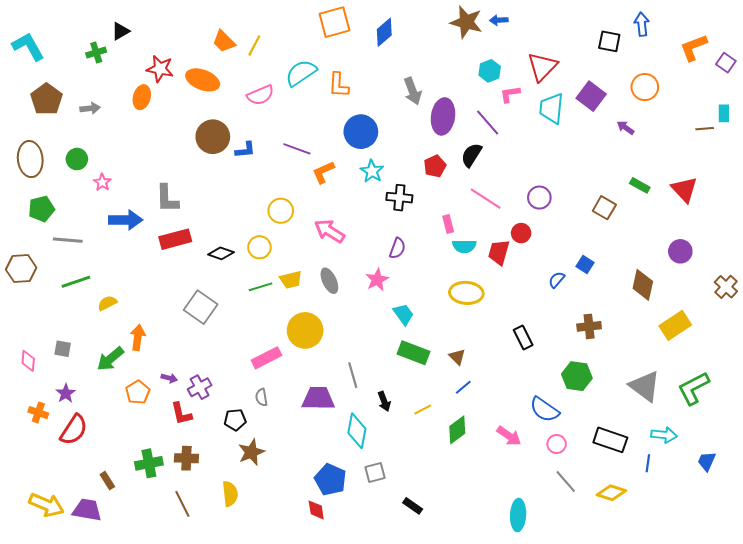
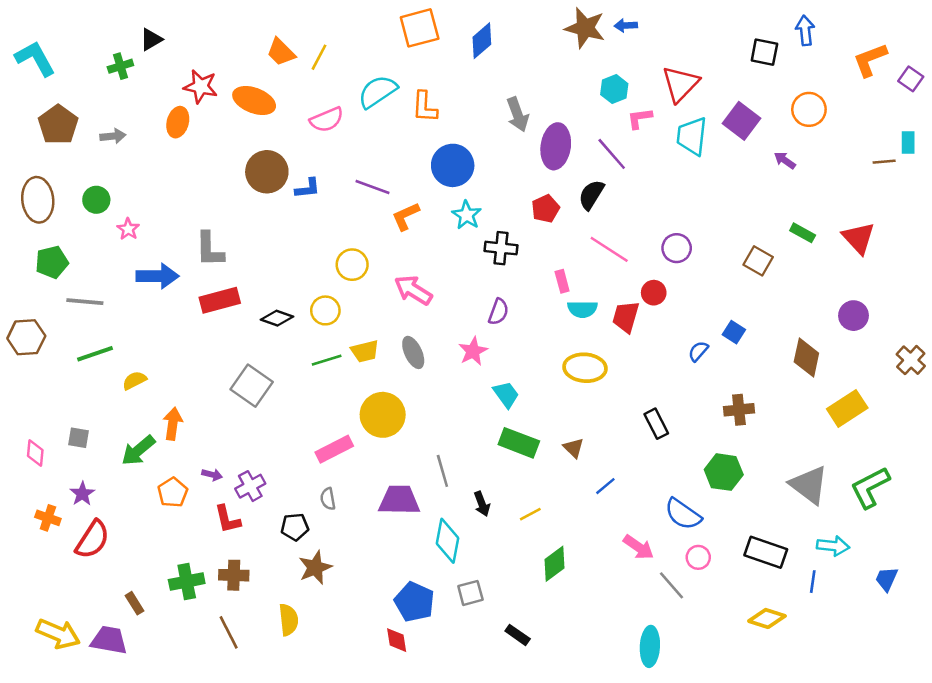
blue line: (463, 387) -> (605, 486), moved
green diamond: (457, 430) -> (554, 564), moved
gray line: (566, 482) -> (672, 585), moved

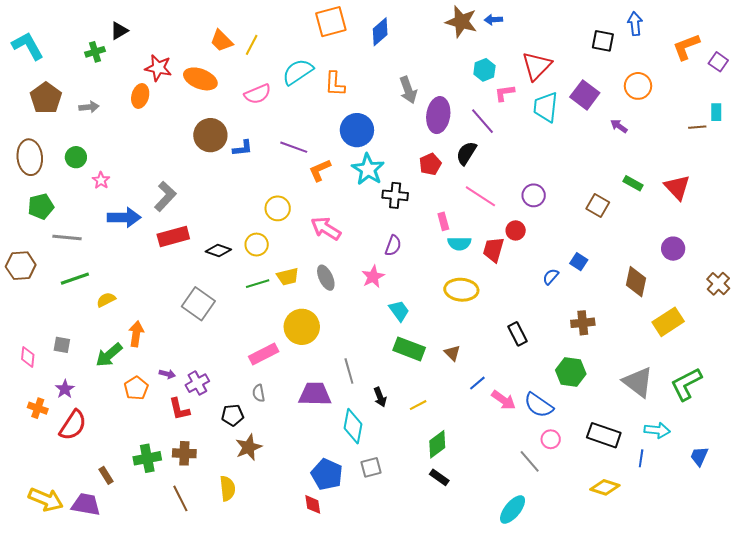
cyan star: (467, 215) -> (368, 169), size x1.4
gray L-shape: (210, 249) -> (165, 196), turned -136
pink arrow: (638, 547) -> (504, 400), moved
black rectangle: (518, 635) -> (439, 477), moved
cyan ellipse: (650, 646) -> (513, 510), turned 36

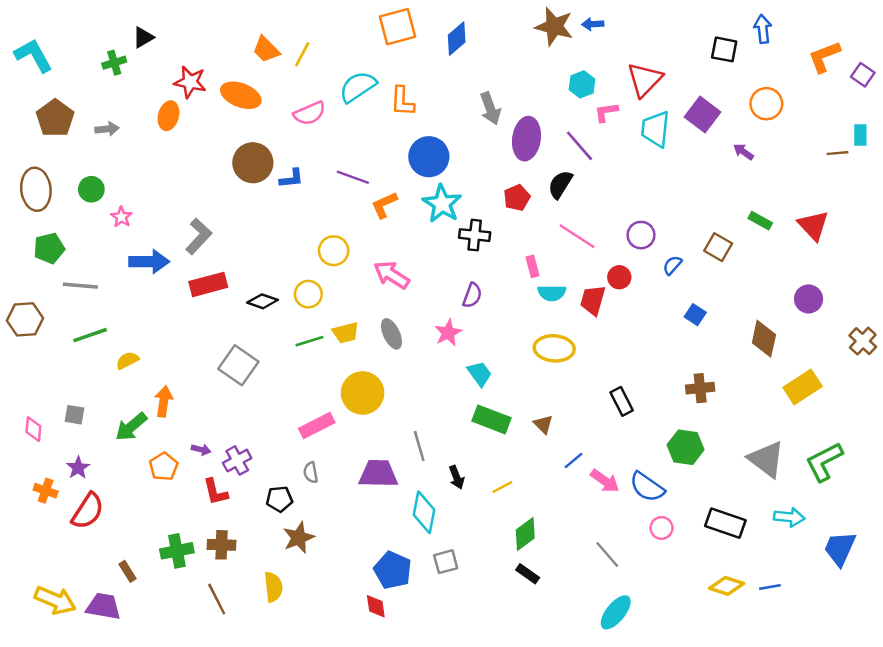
blue semicircle: (551, 277) -> (672, 265), moved
blue trapezoid: (699, 456) -> (840, 548), size x1.5
blue line: (641, 458) -> (770, 587), moved, turned 72
gray line: (530, 461) -> (607, 554), moved

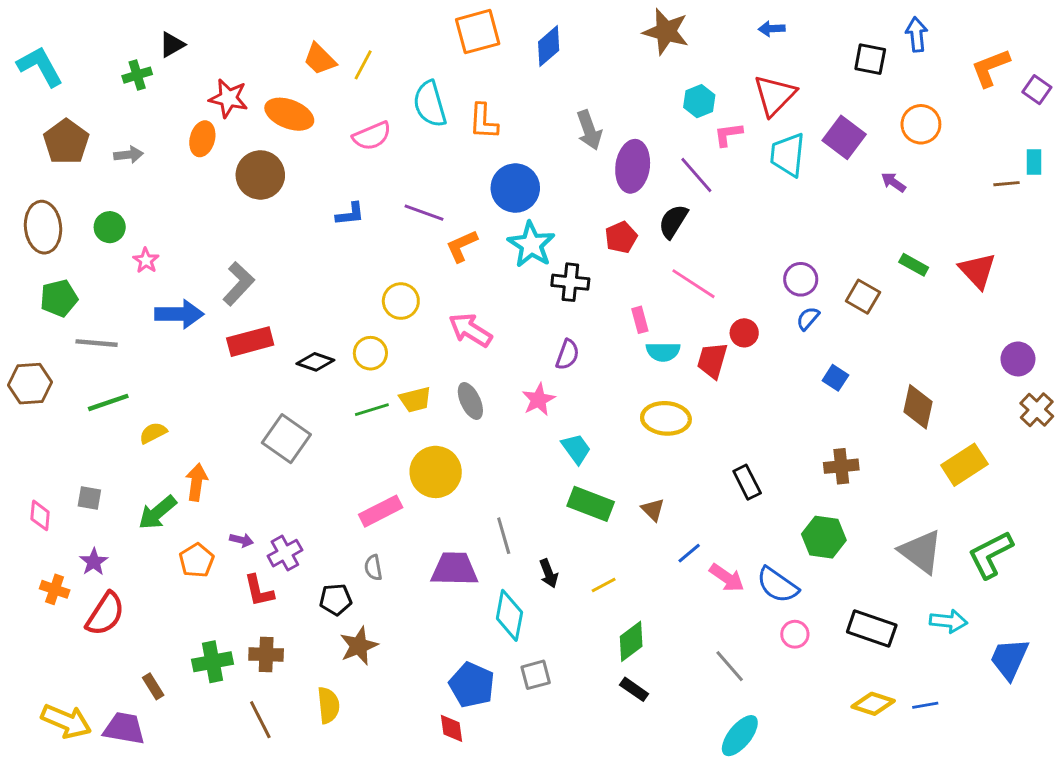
blue arrow: (593, 24) -> (772, 29), moved
cyan semicircle: (358, 87) -> (430, 104), turned -72
brown circle: (253, 163) -> (260, 175), moved
purple circle: (641, 235) -> (801, 279), moved
purple circle: (809, 299) -> (1018, 359), moved

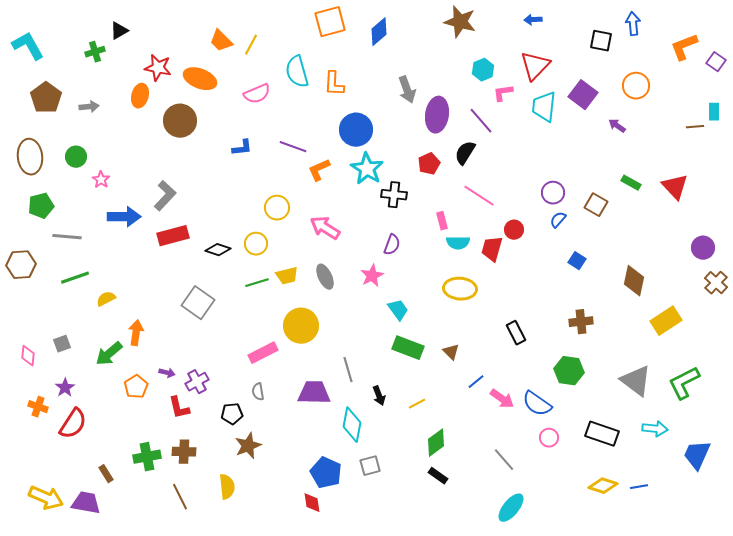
gray square: (89, 498) -> (62, 344), turned -30

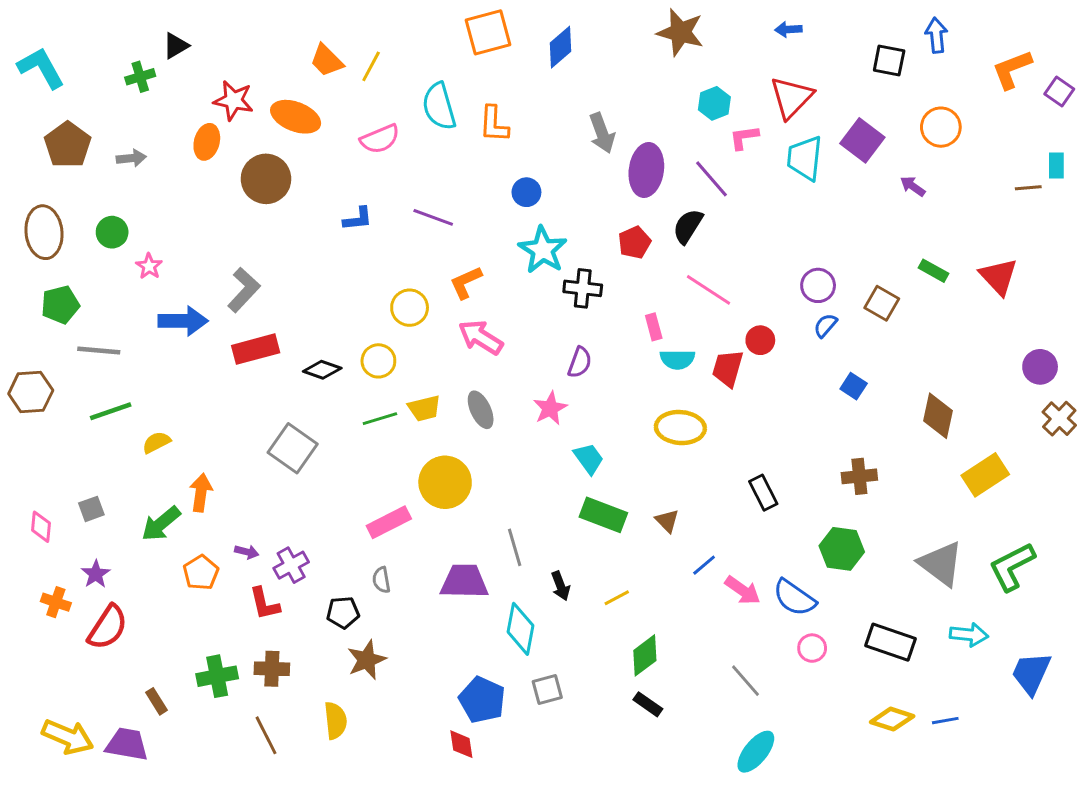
blue circle: (356, 130) -> (526, 192), size x0.6
orange L-shape: (319, 170) -> (466, 282), moved

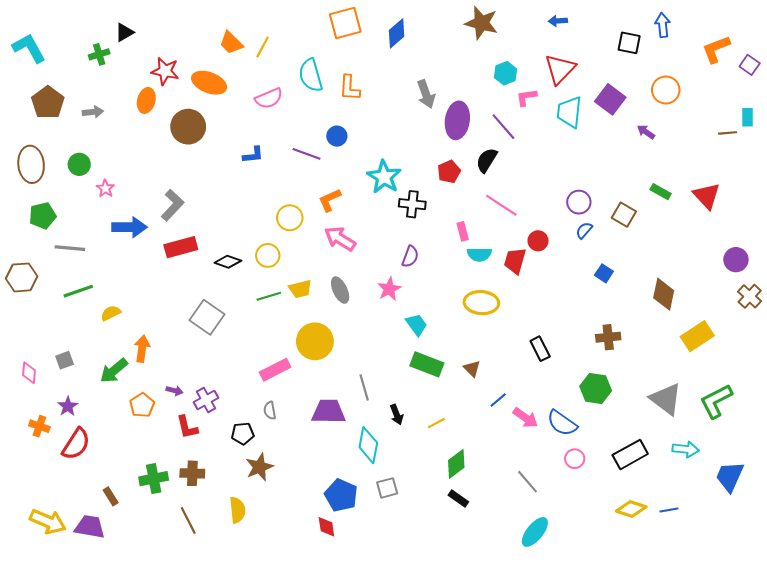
blue circle: (526, 192) -> (337, 136), moved
black rectangle: (891, 642) -> (630, 454), turned -48

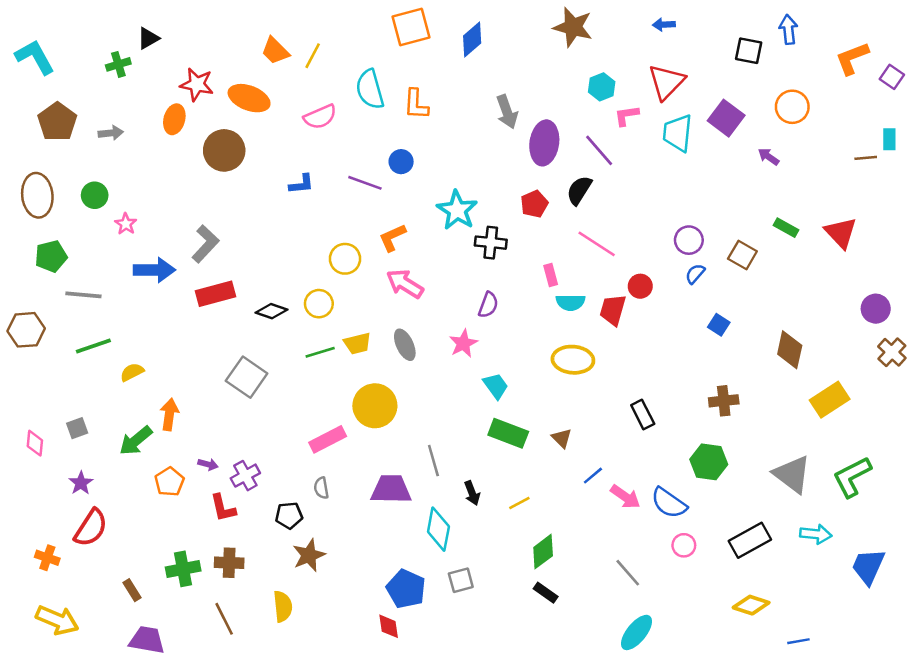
orange cross: (39, 426) -> (47, 558), moved
blue line: (669, 510) -> (798, 641), moved
purple trapezoid: (90, 527) -> (147, 640), moved

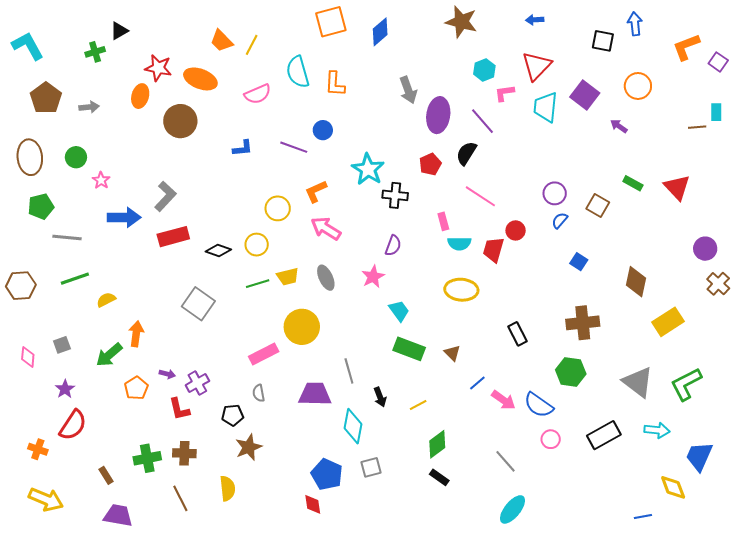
brown hexagon: (26, 330) -> (21, 286), moved
brown cross: (724, 401) -> (583, 323), size x1.4
yellow diamond: (751, 605) -> (673, 487), moved, turned 52

